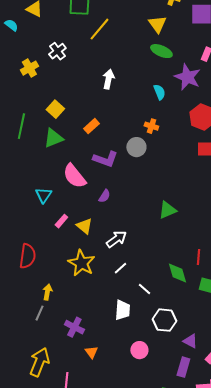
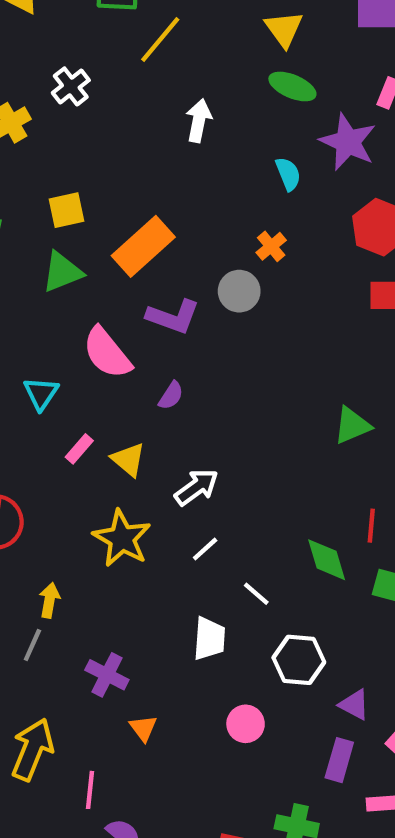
white arrow: (108, 79) -> (199, 121), moved
yellow square: (55, 109) -> (66, 210), turned 36
orange rectangle: (91, 126) -> (143, 246), size x1.8
orange cross: (151, 126) -> (271, 246), turned 32
green triangle: (167, 210) -> (352, 425), moved

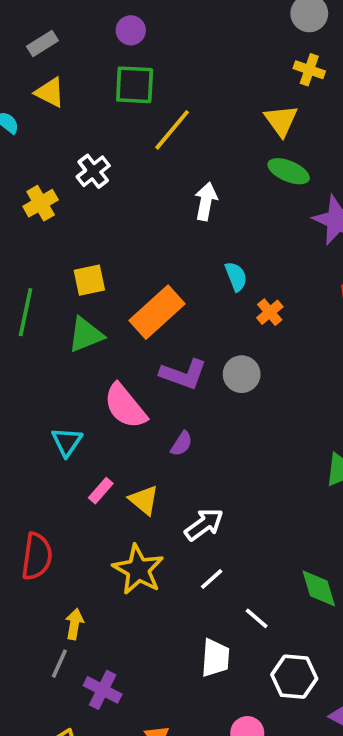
cyan semicircle: (288, 174) -> (236, 276), moved
gray circle: (239, 291) -> (242, 374), moved
purple cross: (107, 675) -> (103, 690), moved

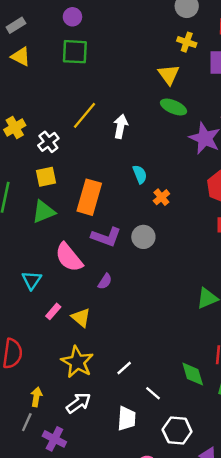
yellow line: (172, 130) -> (84, 115), moved
white cross: (93, 171) -> (48, 142), moved
orange rectangle: (157, 312) -> (89, 197), turned -32
white arrow: (204, 524) -> (78, 403), moved

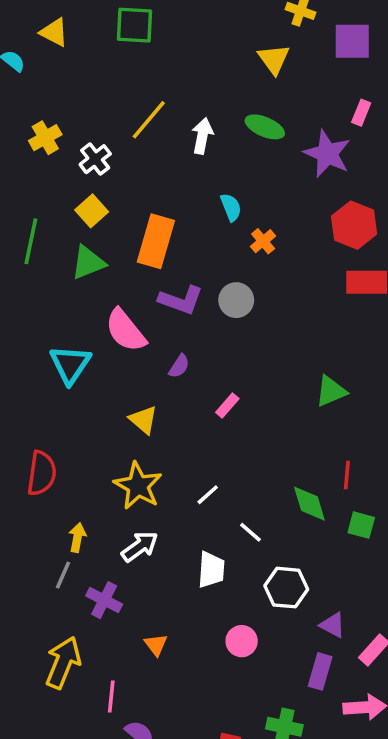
green ellipse: (173, 107) -> (265, 127), moved
yellow square: (46, 177) -> (92, 211), turned -30
cyan triangle: (32, 280) -> (70, 364), size x1.4
pink rectangle: (53, 311) -> (227, 405), moved

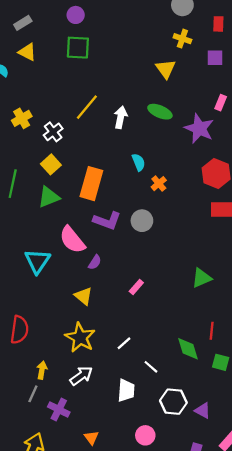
purple square: (352, 41) -> (215, 58), size x0.7
purple semicircle: (179, 366) -> (95, 262), moved
purple triangle: (333, 625) -> (203, 411), moved

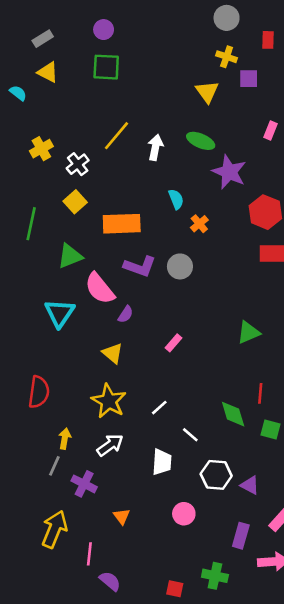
purple square: (215, 58) -> (249, 79), moved
purple star: (199, 128) -> (229, 172), moved
orange rectangle: (91, 184) -> (122, 224), turned 72
green triangle: (49, 197) -> (70, 256), moved

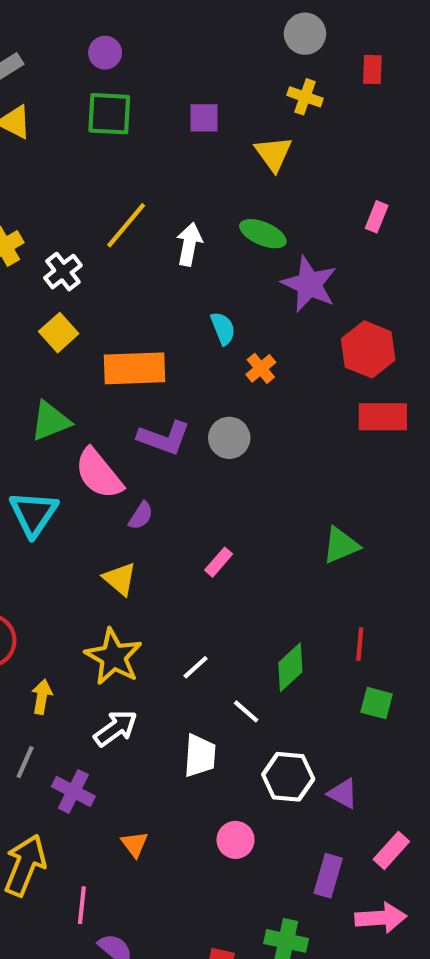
purple square: (249, 79) -> (204, 118), moved
green diamond: (233, 414) -> (290, 667), moved, turned 64
yellow arrow: (65, 439) -> (42, 697), moved

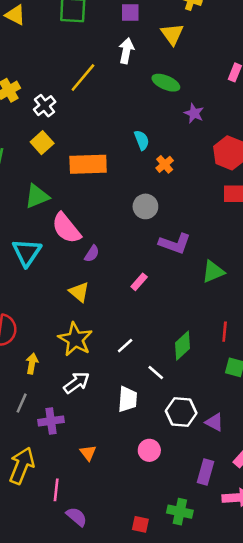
white arrow: (189, 244) -> (126, 51), moved
purple star: (309, 284) -> (194, 113), size x0.6
purple L-shape: (164, 438) -> (175, 243), moved
purple cross: (73, 791) -> (51, 421), turned -35

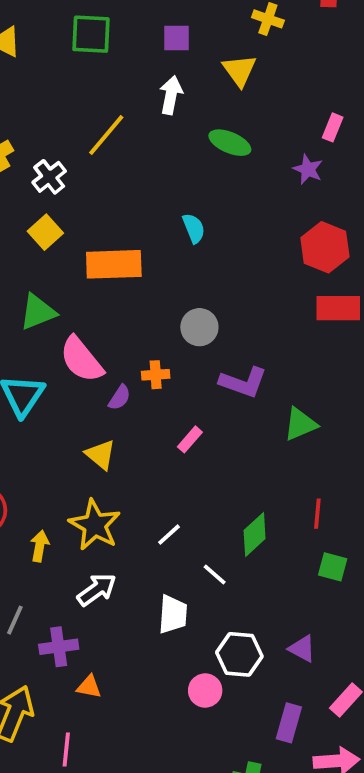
purple star: (194, 113) -> (308, 169), moved
orange cross: (165, 164) -> (156, 375), moved, turned 36
yellow arrow: (32, 363) -> (40, 546), moved
white hexagon: (181, 412) -> (239, 654), moved
orange triangle: (88, 453) -> (89, 687), moved, turned -42

